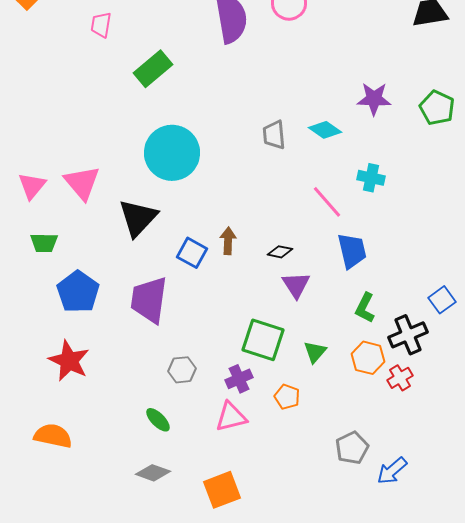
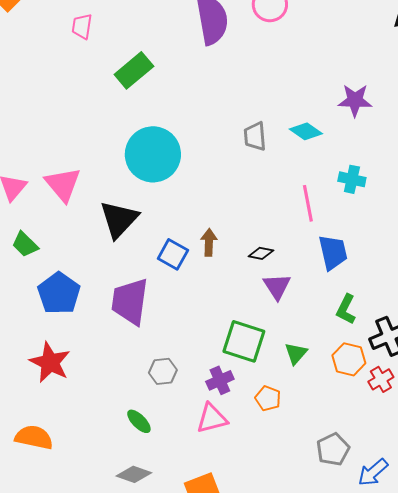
pink line: (327, 202) -> (308, 203), turned 30
green trapezoid: (44, 243) -> (25, 244), turned 44

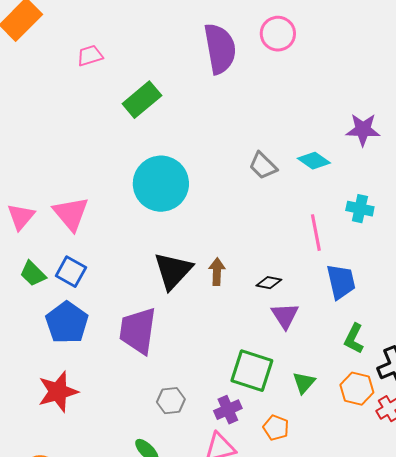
pink trapezoid: (82, 26) -> (90, 56), turned 64
gray trapezoid: (255, 136) -> (263, 166), turned -40
black triangle: (119, 219) -> (173, 271), moved
blue square: (173, 254) -> (71, 272), moved
red star: (50, 362) -> (58, 392), turned 30

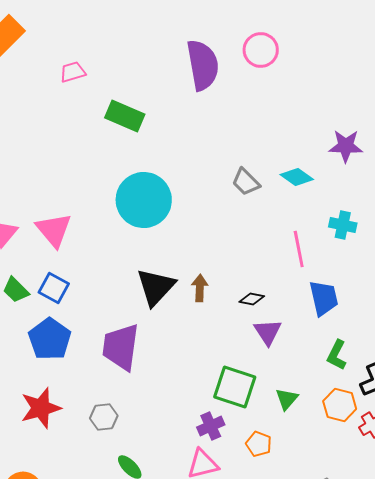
green rectangle: (142, 100) -> (125, 116), turned 63
gray hexagon: (171, 401) -> (104, 417), moved

